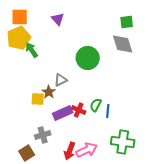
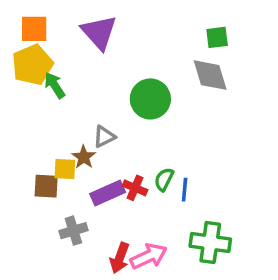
purple triangle: (58, 19) -> (99, 32), size x1.6
brown square: (27, 153) -> (46, 186), moved, turned 35

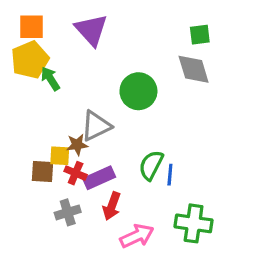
gray triangle: (104, 137) -> (96, 126), size x1.5
brown star: (84, 157) -> (77, 145), turned 30
green semicircle: (164, 179) -> (151, 165), size x1.4
red cross: (135, 188) -> (76, 173), moved
red arrow: (120, 258) -> (112, 206), moved

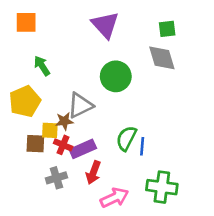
purple triangle: (91, 30) -> (105, 25), moved
yellow pentagon: (30, 60) -> (25, 101), moved

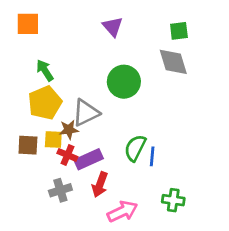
purple triangle: (105, 25) -> (113, 27), size x0.7
yellow pentagon: (25, 101) -> (45, 103), moved
brown square: (35, 144) -> (28, 145), moved
green cross: (162, 187) -> (173, 200), size x0.7

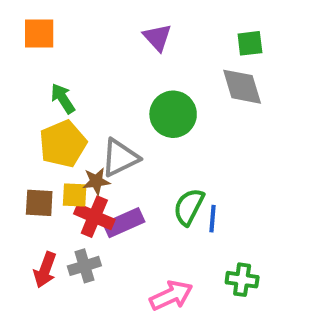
red cross: (67, 155) -> (94, 217), size x1.4
red arrow: (100, 185) -> (45, 270), moved

